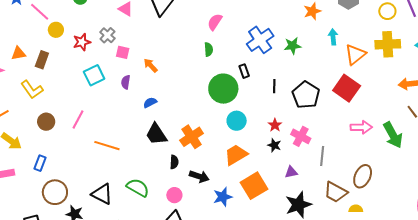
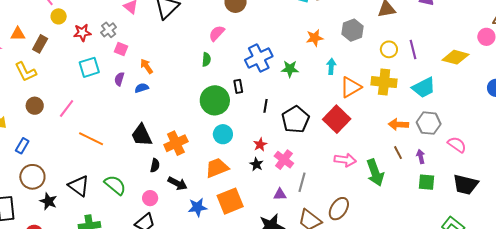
blue semicircle: (150, 103) -> (142, 88), moved
purple triangle: (291, 172) -> (280, 194), moved

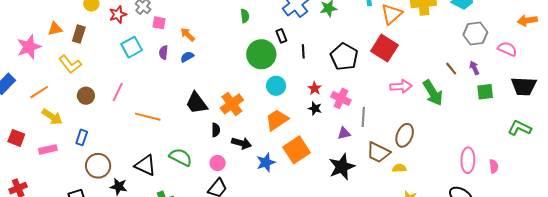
black line: (266, 106) -> (303, 51), moved
orange arrow: (398, 124) -> (527, 20), moved

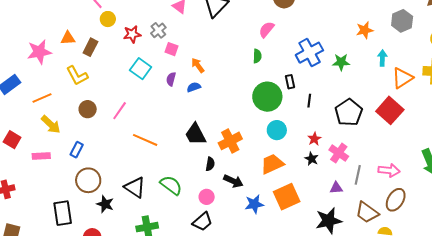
cyan square: (132, 47) -> (141, 69), turned -35
pink arrow: (401, 86) -> (389, 170), moved

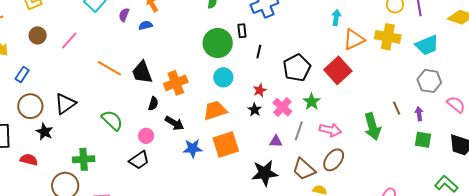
green star: (341, 62) -> (312, 102), moved, turned 30
orange line: (145, 140) -> (109, 68), moved
black triangle: (135, 187) -> (65, 104), moved, turned 45

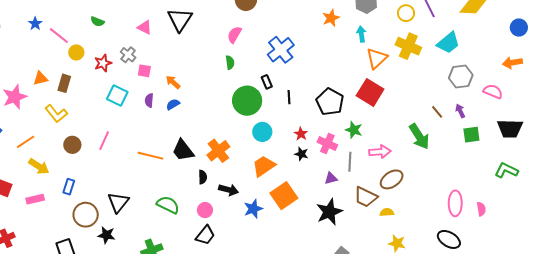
cyan arrow: (336, 17) -> (361, 34), moved
yellow cross: (388, 37) -> (408, 46), turned 30
brown ellipse: (334, 160) -> (392, 179), turned 35

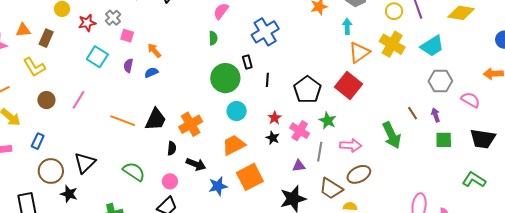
black trapezoid: (183, 150) -> (156, 119), turned -125

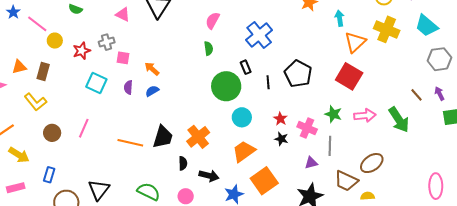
gray cross: (113, 18) -> (107, 42), turned 35
cyan trapezoid: (432, 46) -> (427, 26), turned 80
black pentagon: (307, 90) -> (298, 74), moved
pink arrow: (351, 145) -> (365, 116), moved

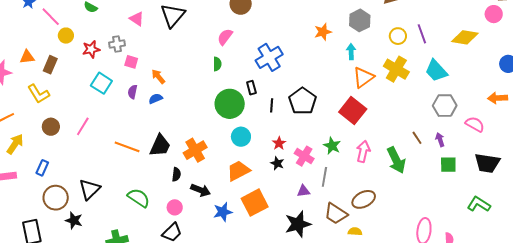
pink arrow: (365, 116) -> (363, 151), turned -80
yellow arrow: (19, 155) -> (15, 144), turned -95

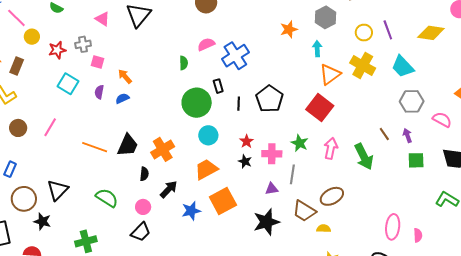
pink semicircle: (225, 37) -> (206, 44), moved, turned 30
pink cross: (304, 156) -> (272, 154), turned -30
black arrow: (201, 190) -> (169, 189), turned -66

